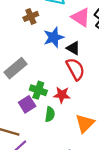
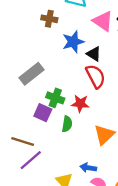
brown cross: (31, 16) -> (49, 19), turned 32
purple square: (27, 104) -> (43, 113), turned -35

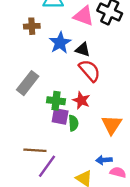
red star: (80, 104) -> (81, 100), turned 30
purple square: (43, 113) -> (60, 116), moved

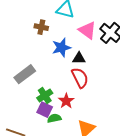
black triangle: (83, 49) -> (79, 58), turned -32
green cross: (56, 101) -> (45, 96), turned 35
green semicircle: (73, 123) -> (54, 118), turned -112

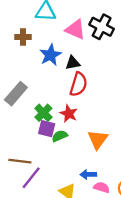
red semicircle: (80, 78) -> (78, 84), turned 55

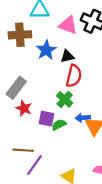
brown cross: (23, 37) -> (20, 35), size x1.5
green cross: (43, 113) -> (65, 99), moved
red star: (69, 114) -> (24, 108), moved
blue arrow: (88, 174) -> (83, 118), moved

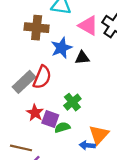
red semicircle: (74, 76) -> (42, 77), moved
red star: (24, 108) -> (35, 113), moved
blue arrow: (83, 118) -> (87, 145), moved

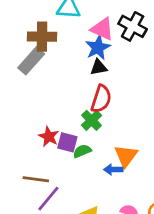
blue star: (61, 48) -> (98, 48), moved
red semicircle: (42, 77) -> (101, 99), moved
gray rectangle: (24, 82) -> (31, 61), moved

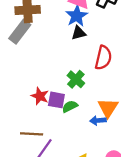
red semicircle: (101, 99) -> (103, 58), moved

